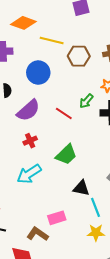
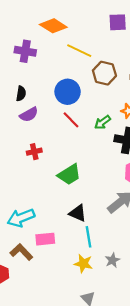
blue circle: (38, 73) -> (68, 92), moved
purple semicircle: (28, 110) -> (29, 115), moved, size x0.7
red line: (64, 113) -> (71, 120), moved
cyan arrow: (29, 174) -> (21, 218), moved

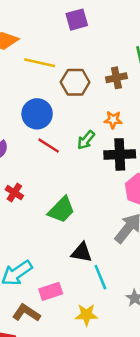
red cross: (34, 152) -> (14, 193), turned -32
yellow star: (83, 264) -> (86, 315), moved

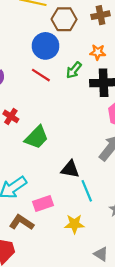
blue circle: (37, 114) -> (45, 46), moved
green trapezoid: (61, 210) -> (37, 137), moved

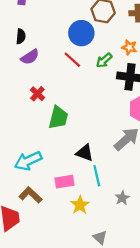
green trapezoid: (37, 137) -> (58, 118), turned -40
pink rectangle: (43, 203) -> (65, 182), moved
yellow star: (74, 224) -> (80, 205), turned 30

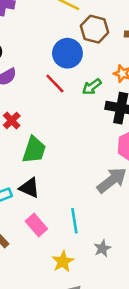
black triangle: (85, 153) -> (29, 188), moved
pink rectangle: (65, 182) -> (36, 225), turned 54
yellow star: (80, 205) -> (63, 261), moved

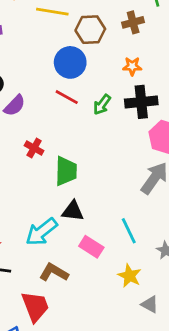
green arrow: (92, 87) -> (102, 105), moved

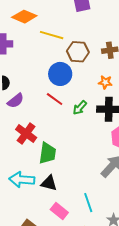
red cross: (34, 148) -> (26, 134), size x1.5
cyan arrow: (41, 232) -> (22, 180), moved, turned 35

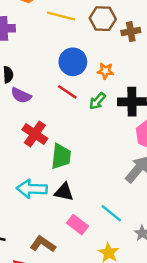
brown hexagon: (78, 52) -> (103, 19), moved
orange star: (105, 82) -> (105, 71), moved
purple semicircle: (16, 101) -> (21, 95), turned 66
cyan line: (88, 203) -> (111, 213), turned -30

